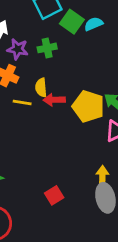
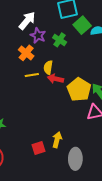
green cross: (47, 48) -> (60, 40), turned 32
yellow line: (22, 103) -> (32, 75), turned -32
yellow arrow: (102, 177) -> (57, 140), moved

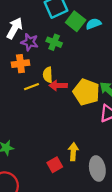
orange cross: (26, 53) -> (20, 64), turned -35

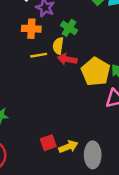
green cross: (54, 42) -> (69, 28), moved
yellow arrow: (73, 152) -> (68, 147), moved, turned 54

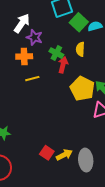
yellow semicircle: (58, 46) -> (80, 49), moved
red arrow: (67, 59) -> (63, 65), moved, turned 98
red square: (48, 143) -> (47, 153), turned -32

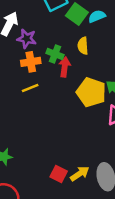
orange cross: (24, 56) -> (31, 62), moved

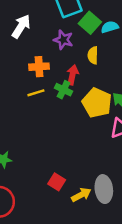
purple star: (27, 39) -> (63, 40), moved
green cross: (55, 54) -> (63, 90), moved
yellow arrow: (80, 174) -> (81, 195), moved

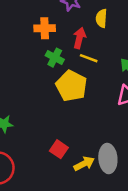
green cross: (63, 90) -> (55, 58), moved
yellow line: (36, 93) -> (89, 58), moved, turned 35
yellow pentagon: (97, 103) -> (71, 86), moved

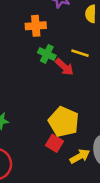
red arrow: (79, 38) -> (64, 67), moved, turned 120
yellow pentagon: (71, 86) -> (64, 122), moved

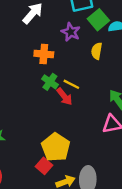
yellow line: (80, 53) -> (71, 84), moved

